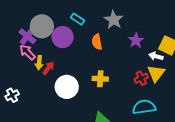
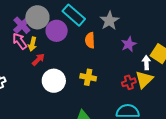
cyan rectangle: (77, 19) -> (74, 15), size x1.6
white arrow: (156, 56) -> (146, 63), turned 64
yellow arrow: (39, 63) -> (32, 44), moved

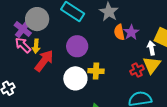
purple circle: (57, 31) -> (77, 46), moved
orange semicircle: (90, 40) -> (119, 32), moved
red arrow: (38, 59) -> (44, 61), size x1.6
white circle: (54, 81) -> (75, 78), moved

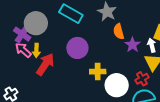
purple star: (131, 32) -> (132, 45), moved
red cross: (137, 70) -> (142, 79), moved
white circle: (75, 78) -> (117, 85), moved

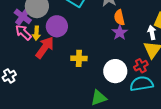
purple star: (132, 45) -> (120, 33), moved
purple circle: (77, 48) -> (57, 26), moved
yellow cross: (98, 72) -> (79, 58), moved

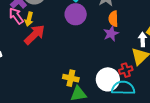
purple circle: (57, 26) -> (76, 14), moved
yellow cross: (79, 58) -> (71, 78), moved
white circle: (115, 71) -> (108, 79), moved

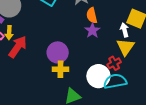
purple circle: (76, 14) -> (58, 52), moved
yellow cross: (71, 78) -> (60, 69), moved

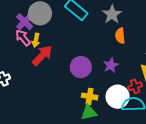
purple star: (92, 31) -> (111, 65), moved
yellow cross: (60, 69) -> (90, 96), moved

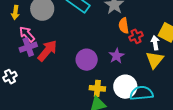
purple cross: (25, 22) -> (28, 47), moved, turned 30
yellow arrow: (36, 40) -> (15, 12), moved
red cross: (135, 86) -> (136, 36), moved

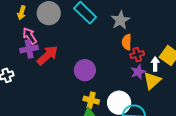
purple star: (116, 56) -> (138, 72), moved

